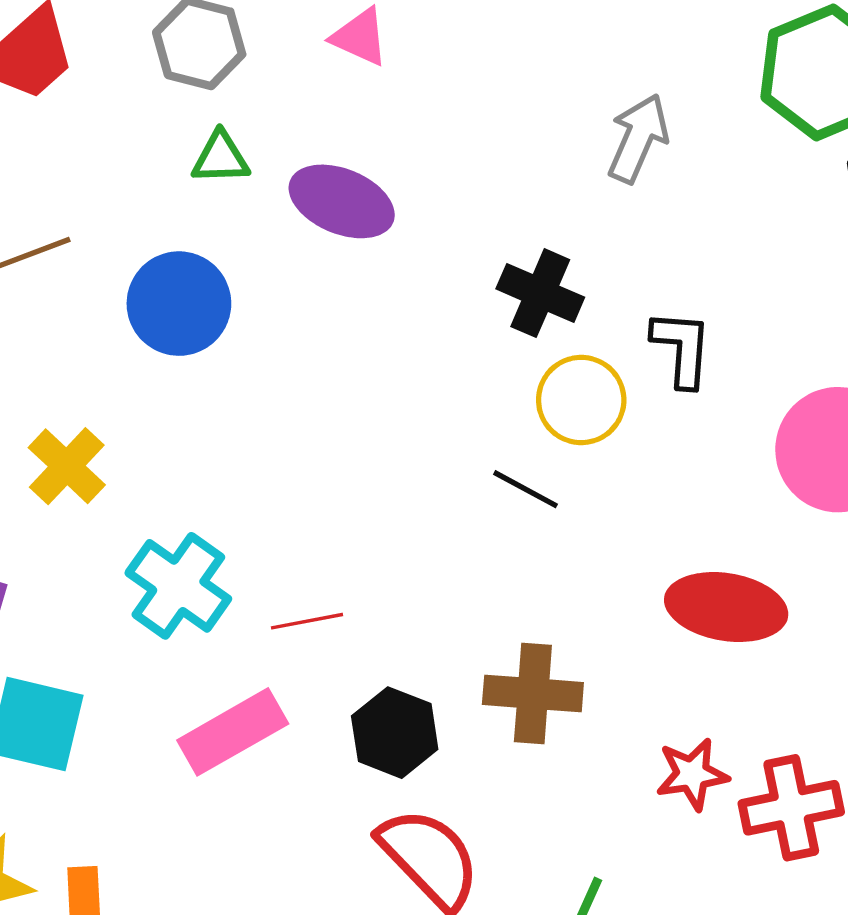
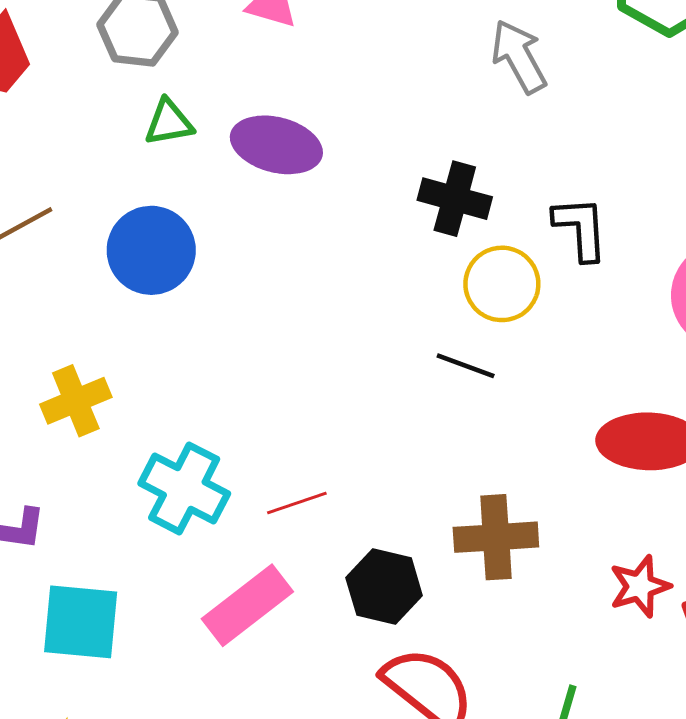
gray arrow: (638, 138) -> (519, 57), turned -44
yellow cross: (67, 466) -> (76, 401), turned 32

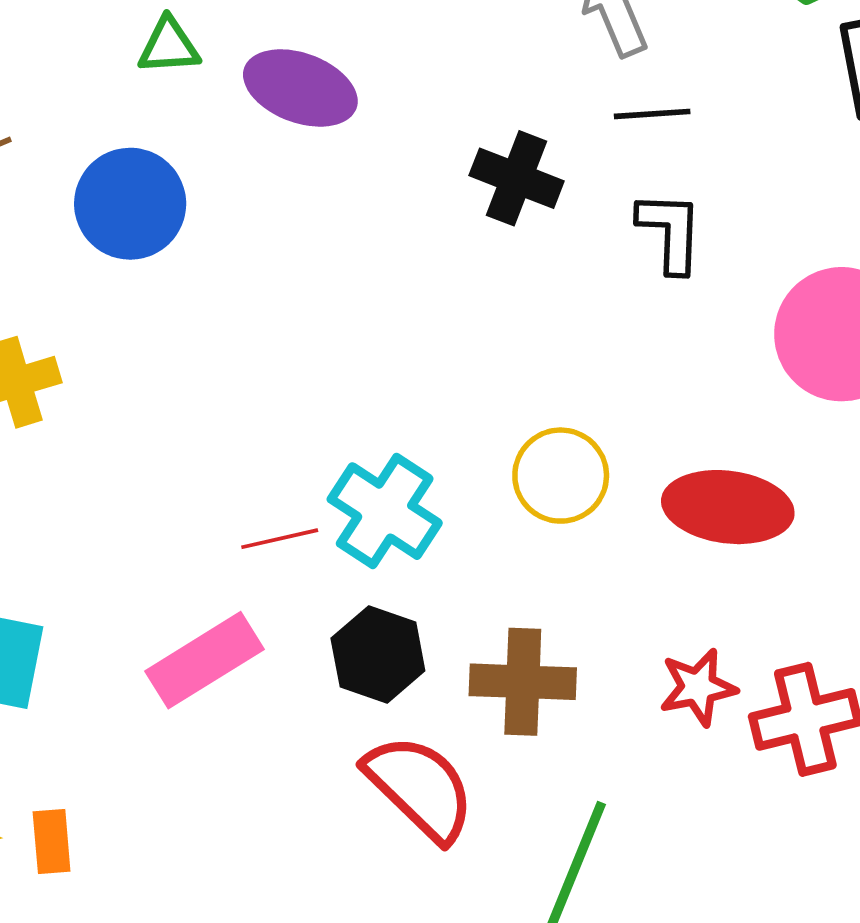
yellow circle: (502, 284) -> (561, 476), moved
black line: (466, 366) -> (652, 114), moved, turned -30
cyan cross: (184, 488) -> (385, 511), moved
brown cross: (496, 537) -> (523, 682), moved

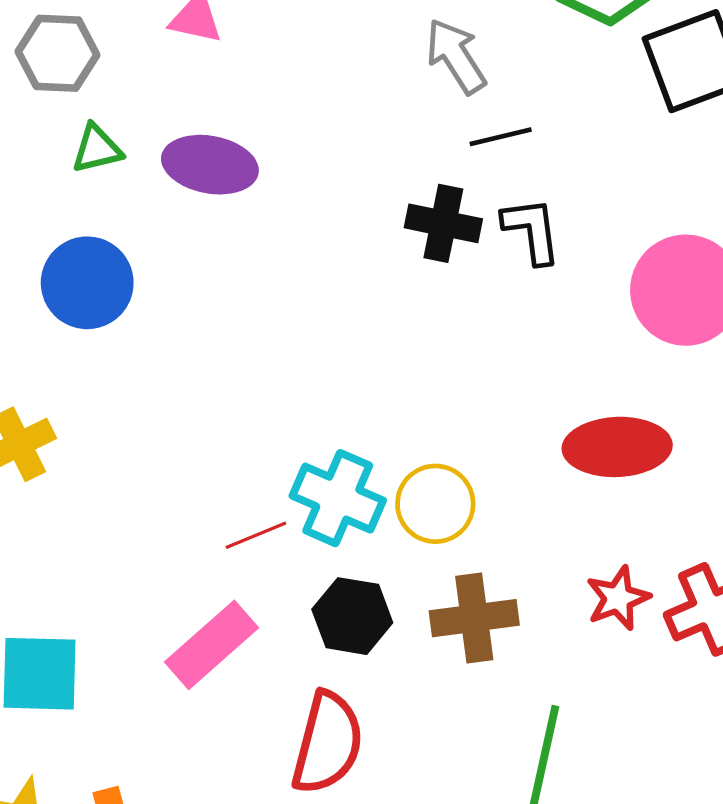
black cross: (517, 178) -> (443, 223), moved
yellow circle: (561, 476) -> (435, 504), moved
red semicircle: (420, 788) -> (328, 743), moved, turned 70

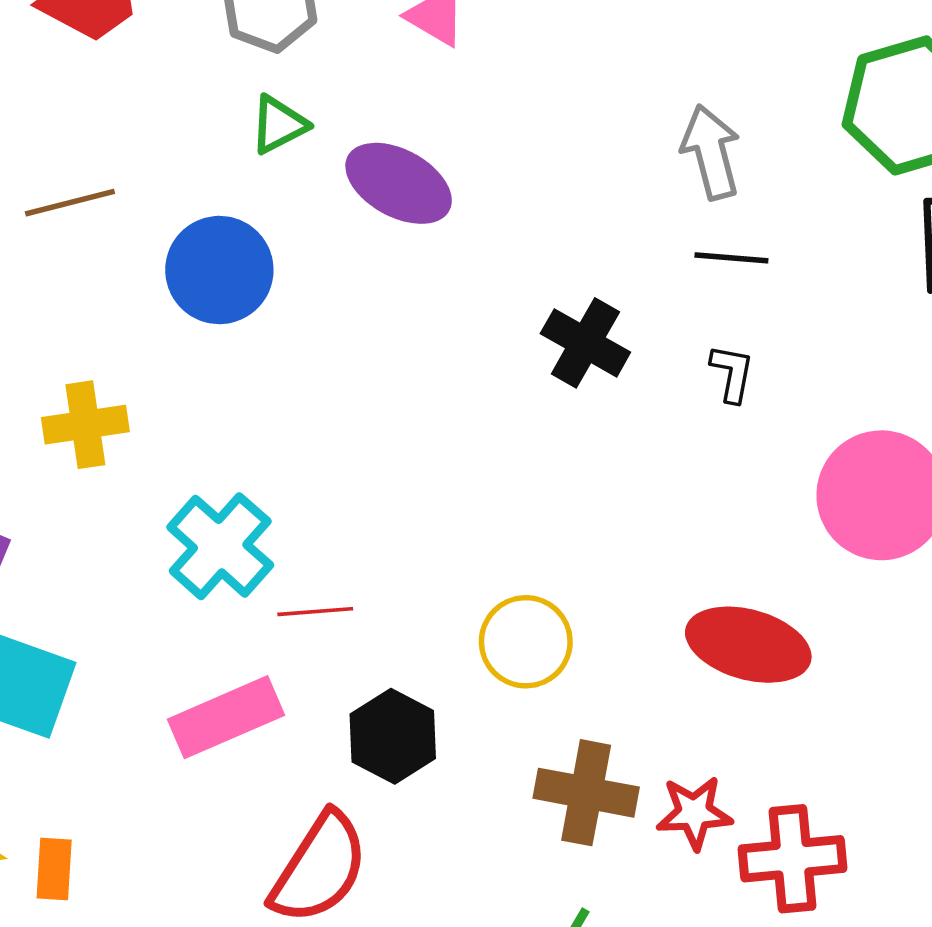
green triangle: (97, 149) -> (279, 125), turned -32
black cross: (443, 223) -> (585, 343), moved
black L-shape: (532, 230) -> (732, 373), size x0.7
cyan cross: (338, 498) -> (220, 546), moved
brown cross: (474, 618) -> (586, 793), moved

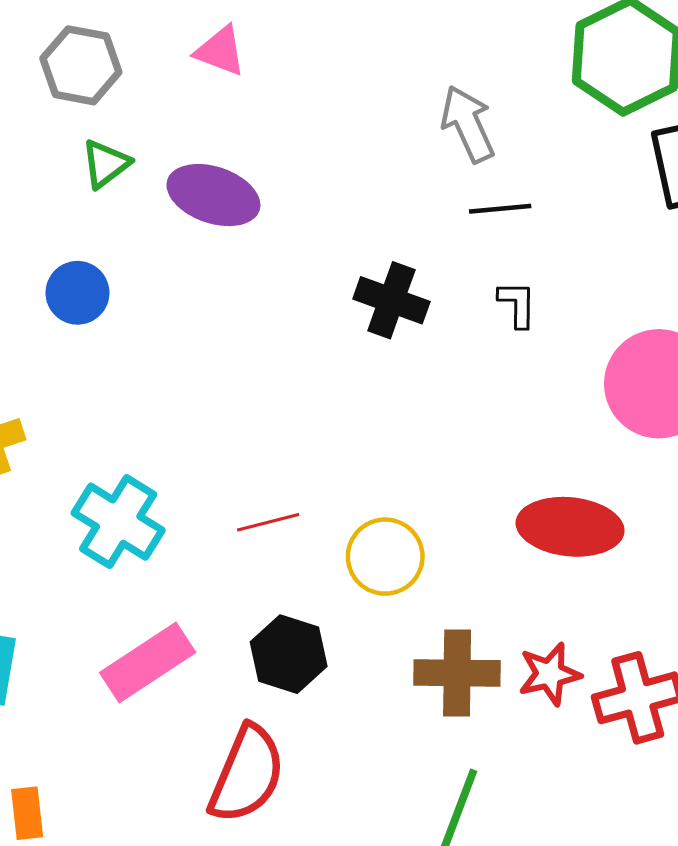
blue circle: (219, 270) -> (77, 293), size x0.7
red line: (315, 612) -> (268, 522), moved

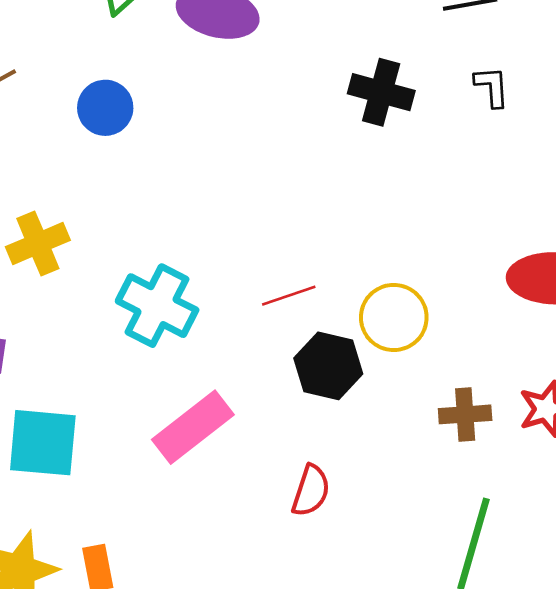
black hexagon: (289, 654) -> (328, 366), moved
brown cross: (457, 673) -> (465, 414), size x0.7
red semicircle: (247, 774) -> (311, 491), moved, size x0.6

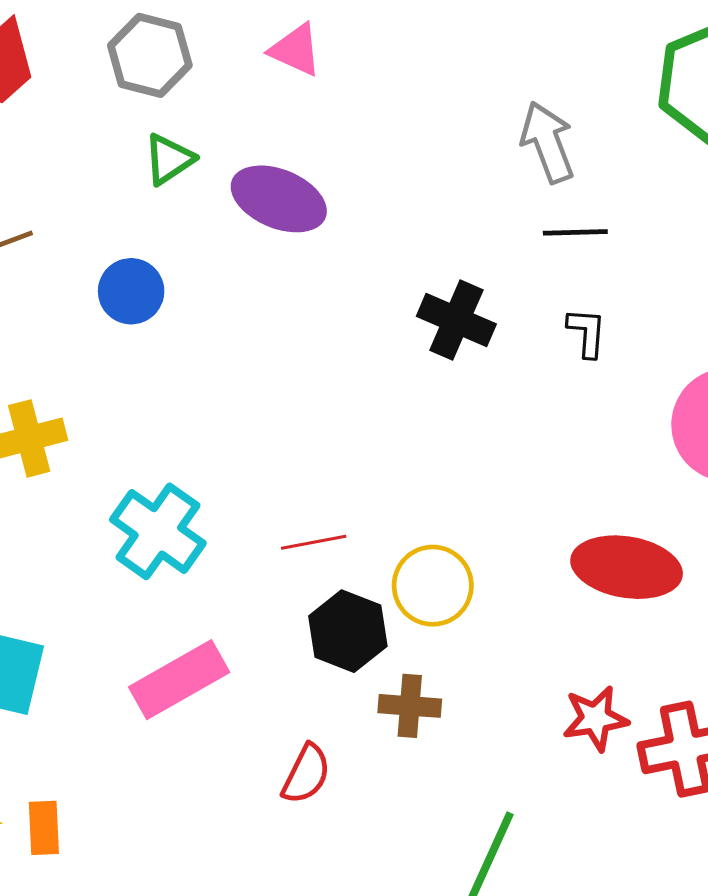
brown cross: (465, 414) -> (410, 706), moved

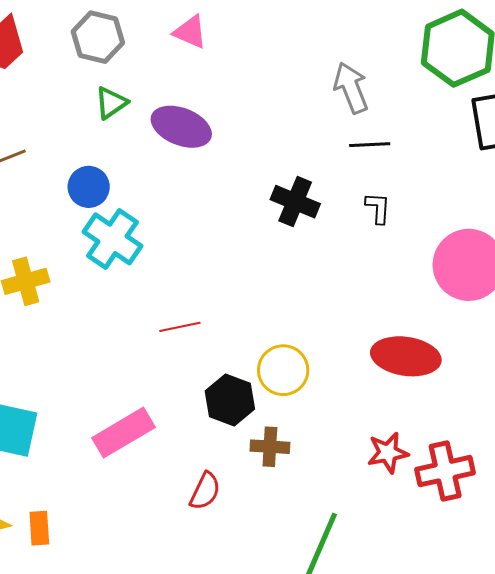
cyan cross: (158, 531) -> (112, 239), moved
red line: (314, 542) -> (180, 327), moved

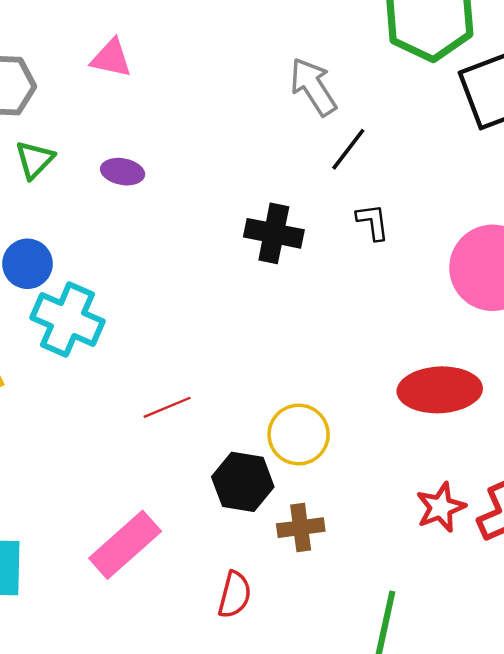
purple ellipse: (181, 127) -> (123, 172), size x0.6
black line: (370, 145) -> (348, 149), turned -39

